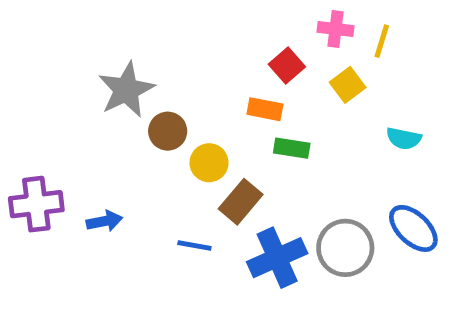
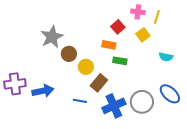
blue arrow: (104, 221) -> (43, 91), size x1.5

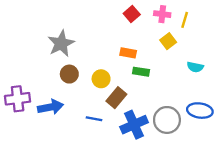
red square: (118, 27) -> (132, 14), moved
brown circle: (69, 54) -> (69, 74), moved
blue ellipse: (170, 94) -> (200, 111), turned -35

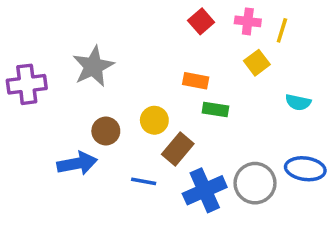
brown circle: (69, 74) -> (106, 131), moved
purple cross: (18, 99) -> (27, 84), moved

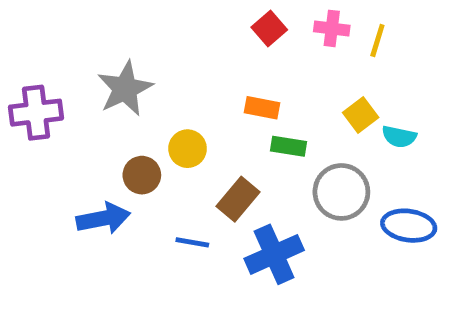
yellow square: (257, 63) -> (361, 115), moved
yellow circle: (154, 120) -> (188, 149), moved
gray circle: (255, 183) -> (341, 192), moved

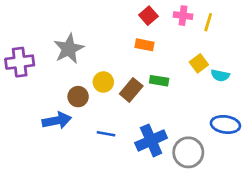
orange rectangle: (262, 108) -> (144, 45), moved
gray circle: (341, 192) -> (188, 152), moved
brown rectangle: (238, 199) -> (131, 90), moved

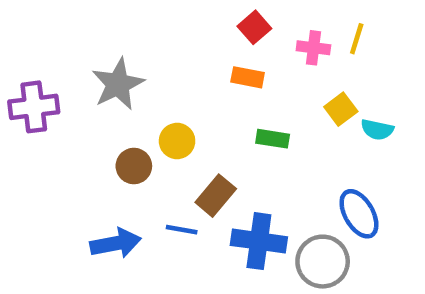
pink cross: (183, 16) -> (313, 48), moved
brown rectangle: (131, 90) -> (216, 196), moved
blue arrow: (57, 121) -> (116, 243), moved
blue ellipse: (225, 124) -> (359, 214), moved, turned 52
blue cross: (151, 140) -> (259, 241), turned 32

